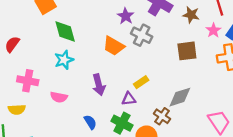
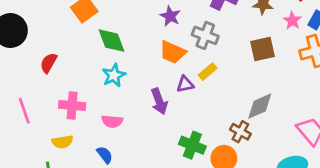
purple star: (126, 16) -> (170, 16), moved
yellow rectangle: (141, 82) -> (208, 72), moved
purple triangle: (129, 99) -> (185, 84), moved
blue semicircle: (90, 122) -> (105, 155), moved

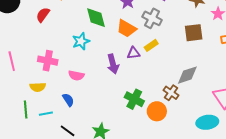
green diamond: (112, 41) -> (96, 18), moved
red semicircle: (49, 63) -> (43, 15), moved

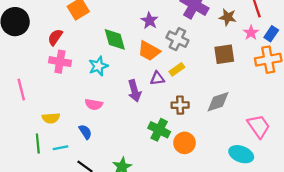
pink cross: (48, 61) -> (60, 62), moved
brown cross: (171, 93) -> (180, 105), moved, turned -35
cyan ellipse: (207, 122) -> (241, 154), turned 30

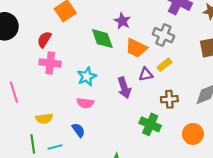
purple star: (149, 21) -> (122, 21), moved
cyan star: (98, 66) -> (87, 77), moved
orange circle: (185, 143) -> (193, 134), moved

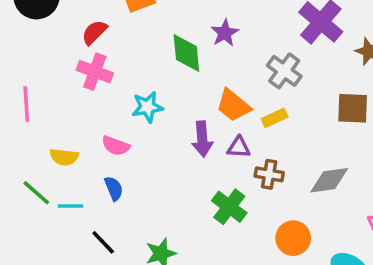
orange trapezoid: (136, 48) -> (233, 105), moved
purple triangle: (146, 74) -> (239, 147), moved
pink semicircle: (85, 103) -> (116, 146), moved
green line: (33, 144) -> (36, 193), turned -54

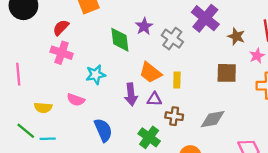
gray cross: (284, 71) -> (172, 39), moved
yellow rectangle: (275, 118) -> (177, 80), turned -63
blue semicircle: (114, 188) -> (103, 130), moved, size x1.5

